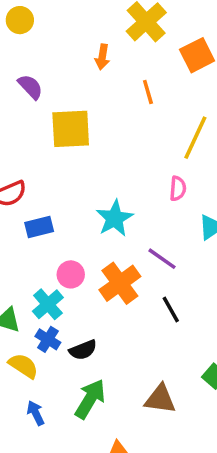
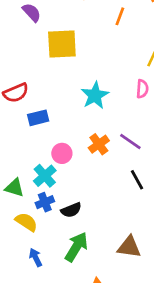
orange line: (148, 92) -> (120, 16), turned 36
cyan star: (115, 218) -> (95, 95), moved
orange cross: (120, 283) -> (99, 144), moved, size x0.7
blue cross: (48, 339) -> (45, 202), turned 36

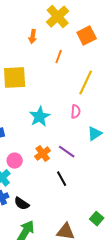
black line: (137, 180) -> (62, 179), moved
black semicircle: (71, 210) -> (22, 204), turned 56

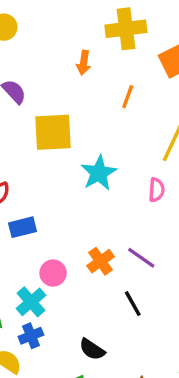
yellow cross: (58, 17) -> (126, 29), turned 35
cyan star: (40, 117) -> (99, 173), moved
black semicircle: (22, 204) -> (92, 349), moved

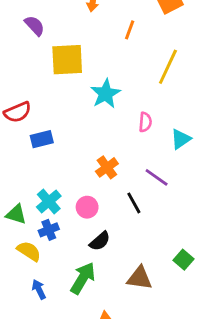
pink semicircle: (156, 190) -> (145, 122), moved
purple line: (141, 258) -> (157, 177), moved
pink circle: (53, 273) -> (87, 207), moved
black semicircle: (92, 349) -> (100, 241), turned -75

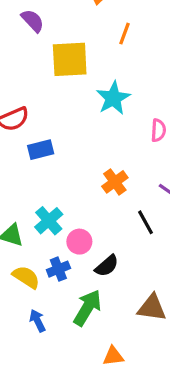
orange line: (130, 30) -> (125, 34), moved
pink circle: (87, 207) -> (79, 242), moved
blue cross: (49, 230) -> (58, 269), moved

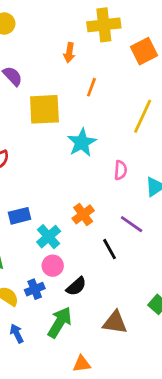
blue rectangle: (41, 150) -> (19, 216), moved
cyan cross: (49, 221) -> (49, 237), moved

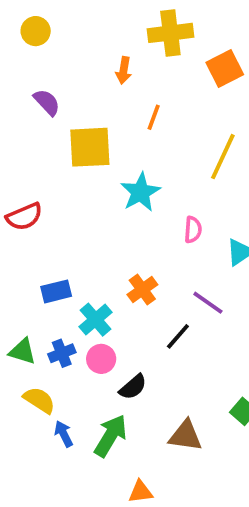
black line: (109, 249) -> (178, 336), turned 70
blue cross: (35, 289) -> (62, 353), moved
blue arrow: (17, 333) -> (64, 434), moved

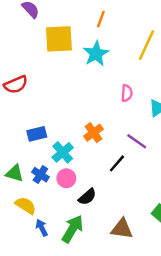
cyan star: (140, 192) -> (96, 54), moved
blue cross: (62, 353) -> (40, 175), turned -35

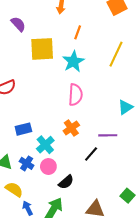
pink semicircle: (127, 93) -> (75, 95), moved, size x1.5
purple line: (137, 141) -> (108, 135), turned -36

